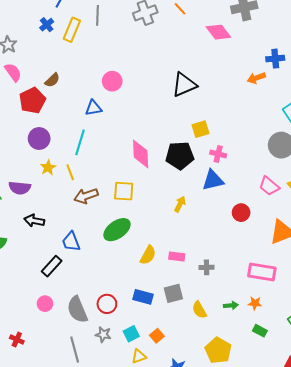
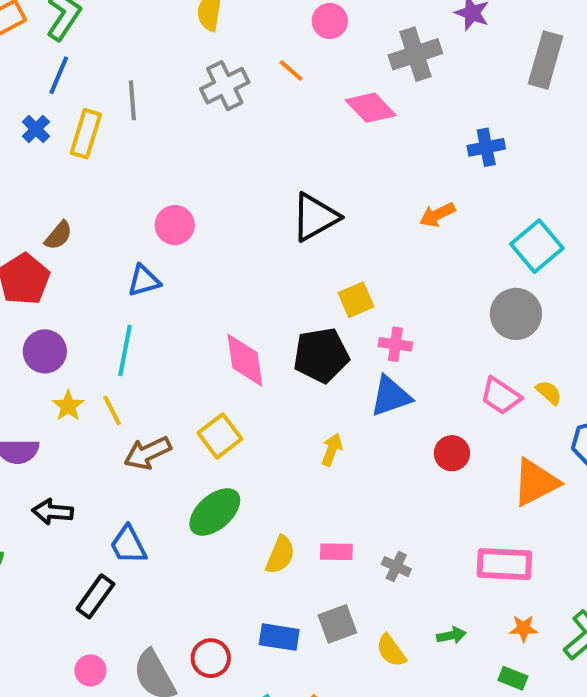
orange arrow: (256, 78) -> (437, 215), moved
yellow square: (124, 191) -> (220, 436), turned -35
gray cross: (207, 267) -> (396, 567), turned 32
orange star: (255, 303) -> (524, 628), moved

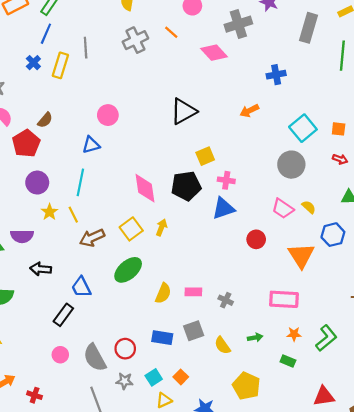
yellow arrow: (332, 450) -> (161, 227), moved
orange triangle: (536, 482) -> (301, 255), turned -36

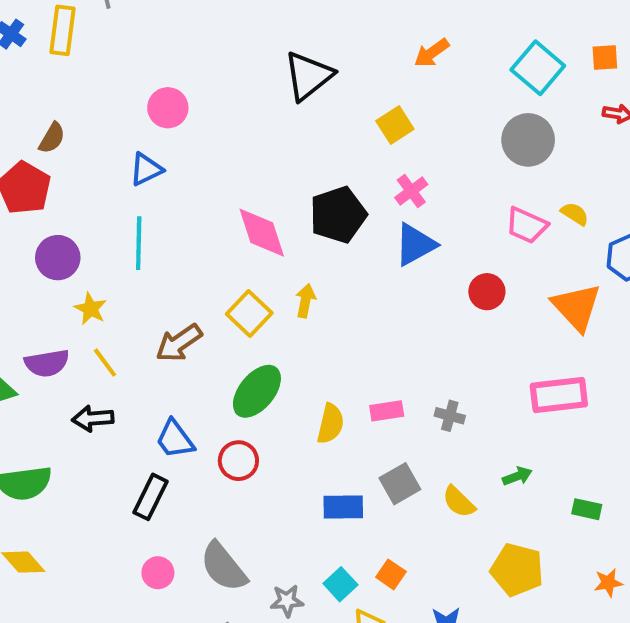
yellow square: (205, 156) -> (395, 125), moved
pink cross: (226, 180) -> (411, 191), turned -35
yellow line: (73, 215) -> (105, 363), moved
orange star: (294, 334) -> (608, 583), moved
red circle: (125, 349) -> (238, 461), moved

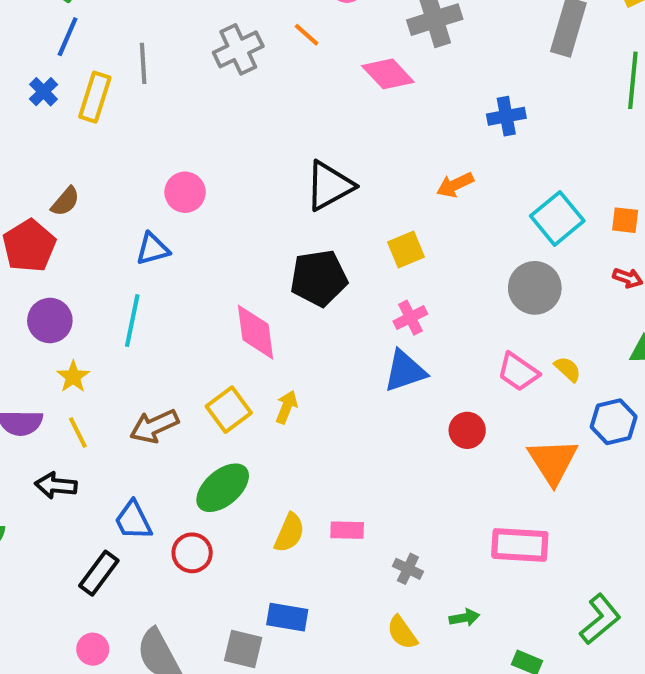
black pentagon: (338, 215) -> (319, 278), moved
gray cross: (450, 416) -> (408, 569), moved
gray square: (400, 484) -> (243, 649), moved, turned 33

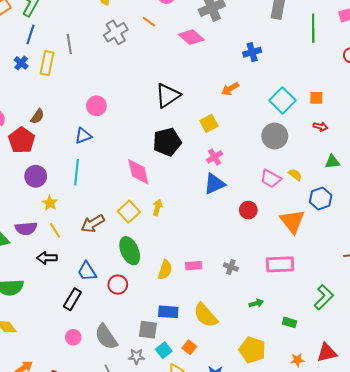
green ellipse: (223, 488) -> (130, 251), turned -68
gray cross: (408, 569) -> (231, 267), moved
yellow semicircle: (402, 633) -> (206, 315), moved, size x1.5

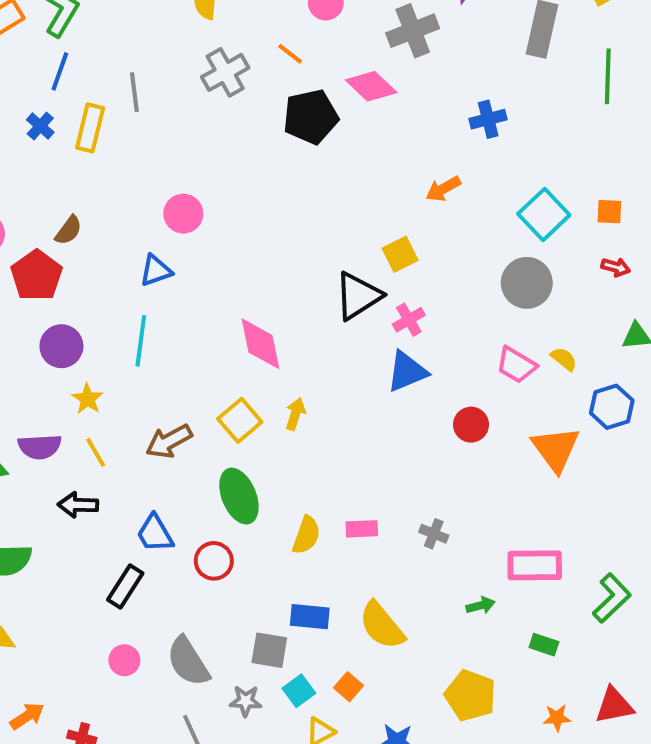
black triangle: (168, 95) -> (358, 296), moved
black pentagon: (167, 142) -> (311, 117), moved
pink rectangle: (280, 264) -> (535, 565), moved

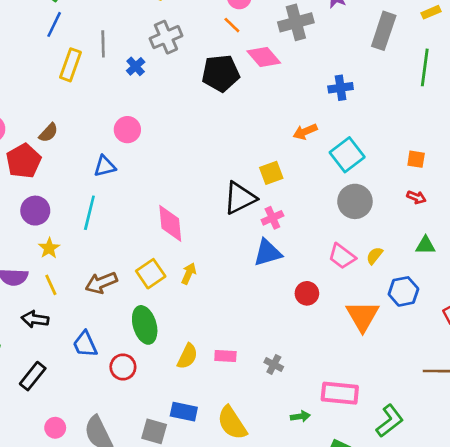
orange line: (290, 54) -> (232, 25), moved
blue cross: (40, 126) -> (136, 66), moved
cyan square: (544, 214) -> (347, 155), moved
yellow semicircle: (564, 359) -> (375, 256), turned -96
black rectangle: (125, 586) -> (33, 376), moved

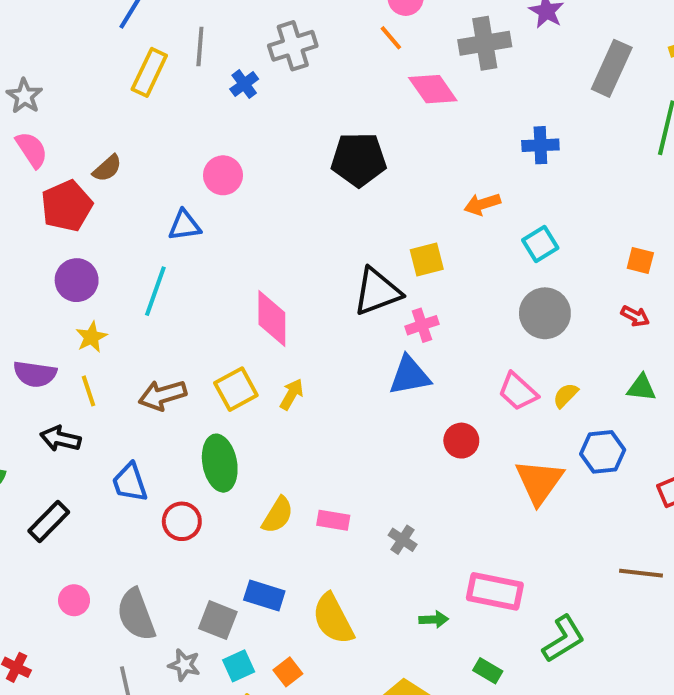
black pentagon: (221, 73) -> (359, 159), moved
cyan square: (347, 155) -> (540, 244), size x0.7

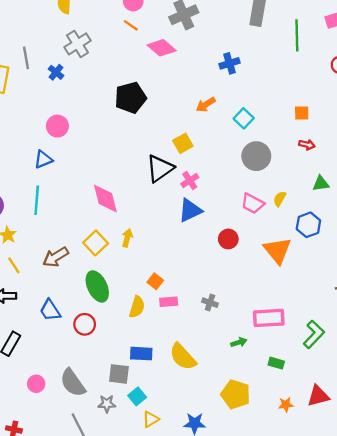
orange square: (288, 672) -> (155, 281), moved

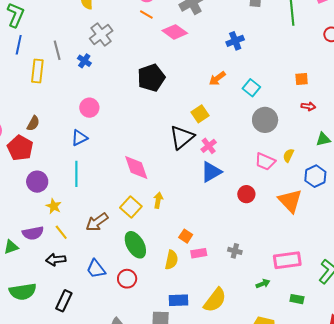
yellow semicircle: (183, 357) -> (215, 300), turned -96

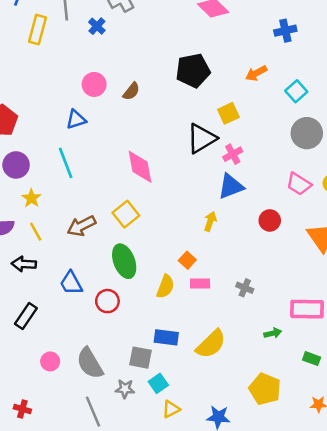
black pentagon: (151, 78) -> (193, 71), moved
brown semicircle: (33, 123) -> (131, 91), moved
cyan line: (76, 174) -> (66, 163), turned -30
yellow arrow: (158, 200) -> (210, 221), moved

